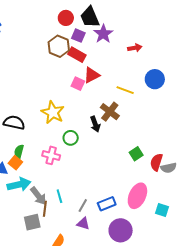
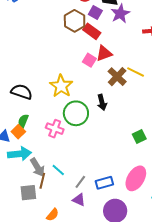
brown cross: (110, 112) -> (117, 77), moved
green circle: (71, 138) -> (76, 113), size x1.6
cyan line: (59, 196) -> (58, 170), turned -40

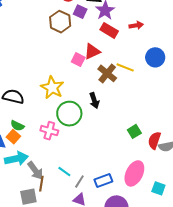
red rectangle: (92, 31) -> (109, 30), moved
green semicircle: (23, 121) -> (17, 126), turned -80
cyan line: (58, 170) -> (64, 172), moved

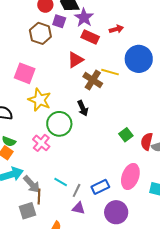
blue circle: (155, 57) -> (139, 59), size x1.4
pink square: (78, 60) -> (25, 73), moved, size x1.5
pink cross: (49, 131) -> (41, 143), turned 30

